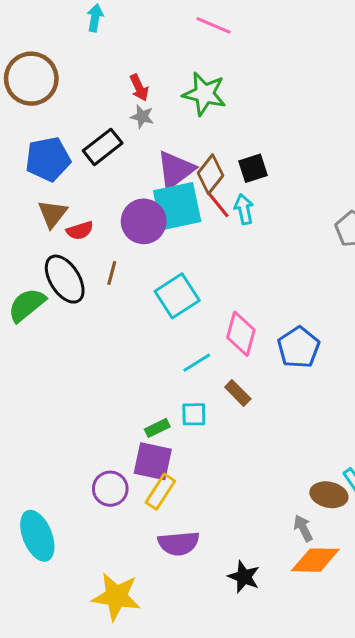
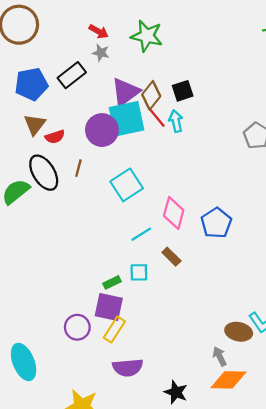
red arrow: (139, 88) -> (99, 31), turned -36

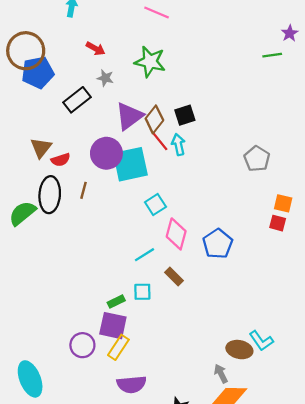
red arrow: (99, 31) -> (95, 49), moved
blue pentagon: (31, 84) -> (38, 73), moved
cyan square: (127, 119) -> (130, 164), moved
black ellipse: (44, 173) -> (50, 195), turned 36
cyan square: (127, 185) -> (155, 204), moved, size x0.7

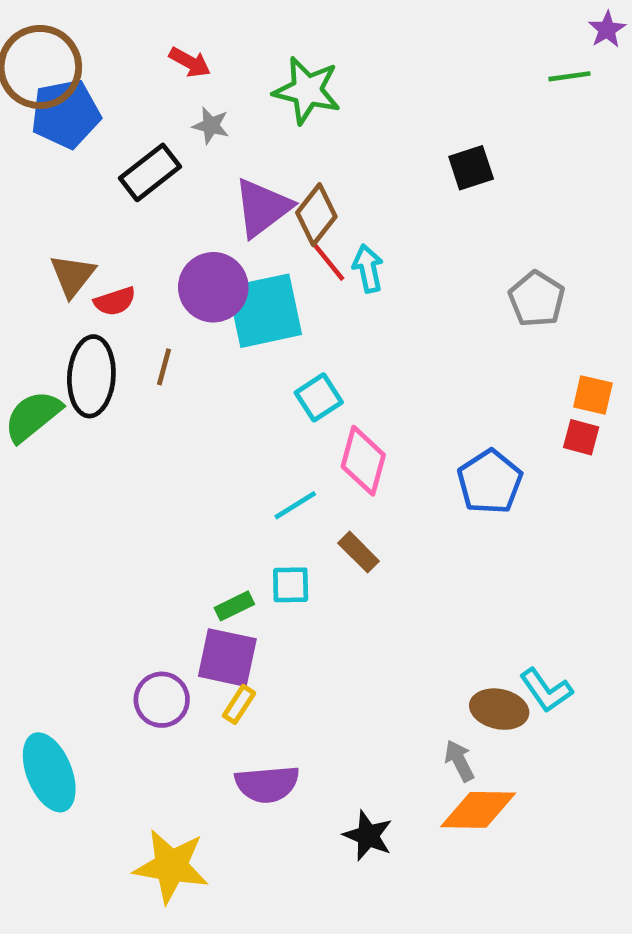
black square: (185, 115) -> (471, 168), moved
blue pentagon: (218, 244) -> (490, 482), moved
yellow rectangle: (118, 347) -> (239, 704), size x0.7

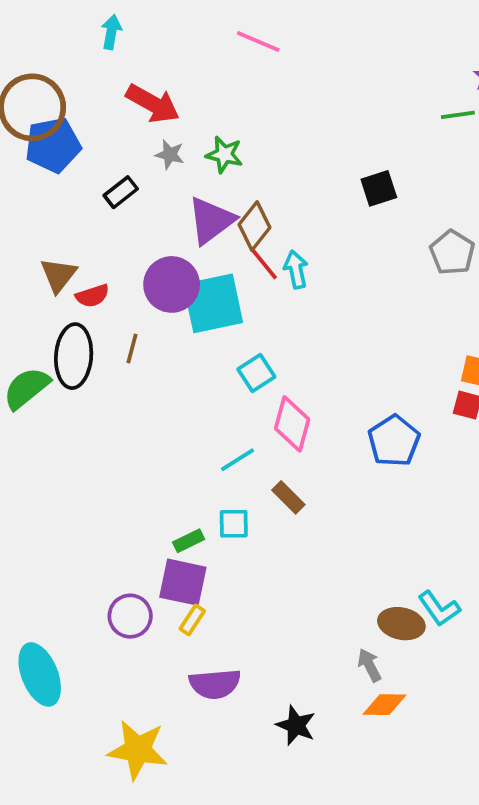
red arrow: (190, 62) -> (153, 104), size x1.6
green star: (307, 90) -> (224, 154), moved, size x0.7
black rectangle: (150, 172) -> (121, 192), size x0.7
gray pentagon: (537, 299) -> (452, 252), moved
orange diamond: (478, 810) -> (384, 705), size x0.7

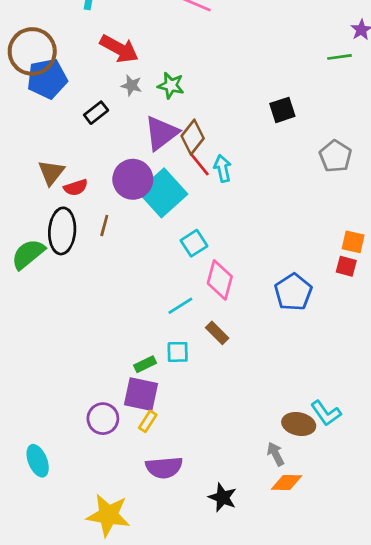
cyan square: (213, 303) -> (163, 193), turned -30
cyan ellipse: (40, 674) -> (38, 461), size x0.7

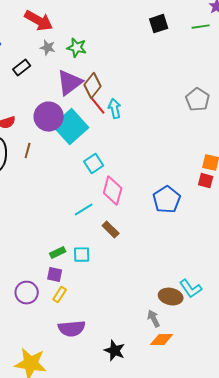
black square: (282, 110) -> (159, 24), moved
cyan square: (178, 352) -> (82, 255), moved
purple square: (141, 394) -> (55, 275), size x0.6

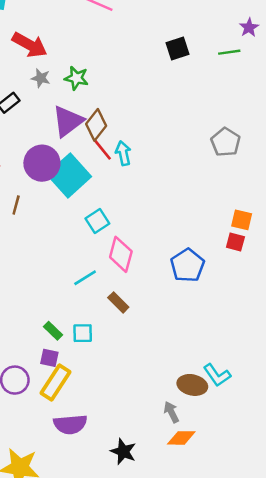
green rectangle: (58, 253) -> (53, 331), turned 70
yellow rectangle: (60, 295) -> (56, 382), size x1.8

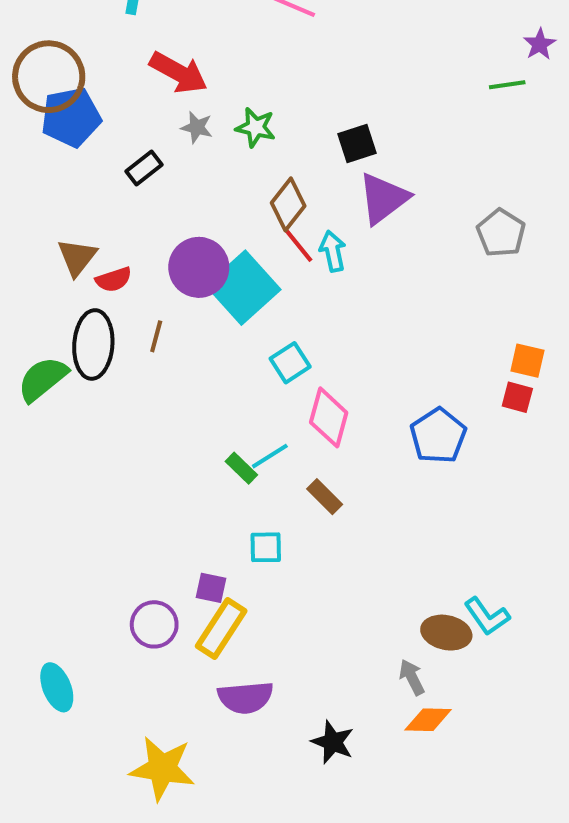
black square: (178, 48) -> (357, 144), moved
purple triangle: (68, 121) -> (383, 198), moved
green rectangle: (53, 331) -> (241, 468), moved

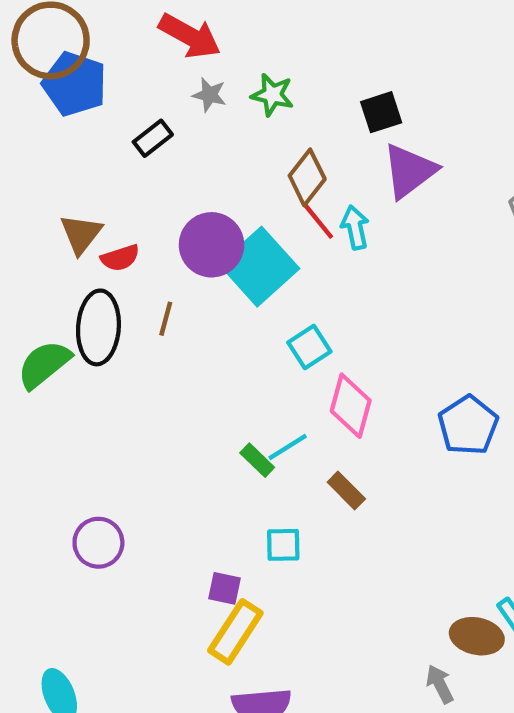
blue pentagon: (71, 117) -> (75, 84), turned 30
purple circle: (154, 624) -> (98, 543), moved

